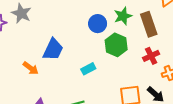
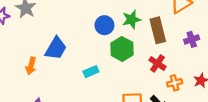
red cross: (151, 56) -> (157, 63), turned -35
orange arrow: (31, 68) -> (31, 66), turned 63

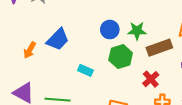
brown rectangle: (158, 30) -> (159, 48), turned 70
cyan rectangle: (91, 72) -> (85, 70), turned 32

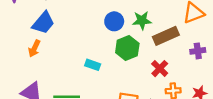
blue trapezoid: (58, 39) -> (43, 23), moved

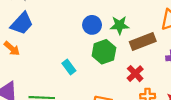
orange arrow: (34, 49) -> (12, 48), turned -77
cyan rectangle: (93, 65) -> (69, 67), turned 32

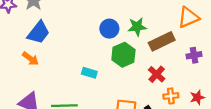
cyan rectangle: (69, 67) -> (89, 73), turned -32

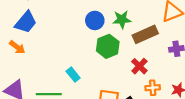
cyan rectangle: (89, 73) -> (73, 75), moved, turned 32

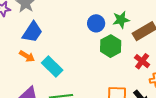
cyan rectangle: (73, 75) -> (52, 67), moved, size x1.5

